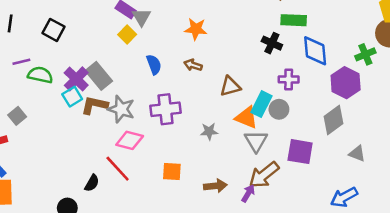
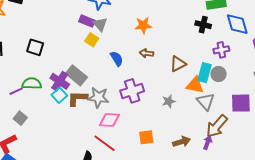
purple line: (21, 62) -> (16, 91), moved

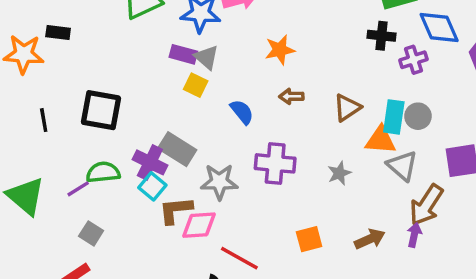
black square: (35, 47) -> (101, 110), size x1.4
purple cross: (221, 50) -> (413, 60), moved
purple cross: (132, 91) -> (275, 163), turned 30
brown L-shape: (77, 98) -> (176, 210), moved
pink diamond: (109, 120) -> (199, 225), moved

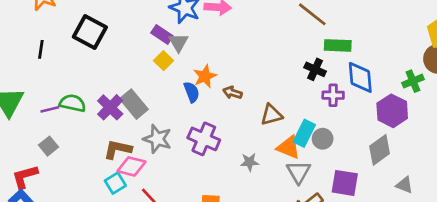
orange star: (280, 50) -> (205, 76), moved, turned -30
black square: (101, 110) -> (90, 32), moved
cyan square: (152, 186) -> (115, 183), moved

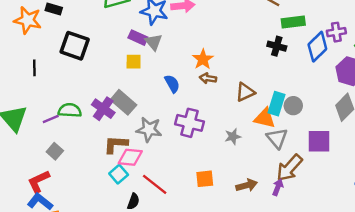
yellow square: (163, 61) -> (134, 62), moved, turned -35
orange star: (205, 76) -> (203, 59), moved
blue diamond: (360, 77) -> (317, 47), turned 60
purple cross: (333, 95) -> (336, 32), moved

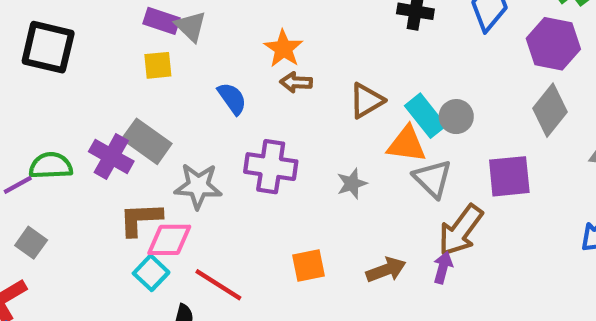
cyan rectangle: (276, 104) -> (425, 116), turned -50

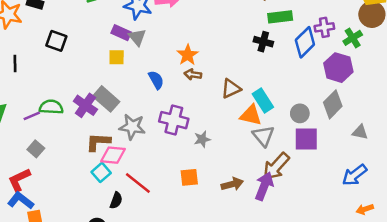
black square: (48, 47) -> (56, 41), size x0.7
gray circle: (456, 117) -> (300, 113), moved
gray star: (352, 184) -> (202, 139), moved
purple arrow: (443, 268) -> (264, 186), size x1.6

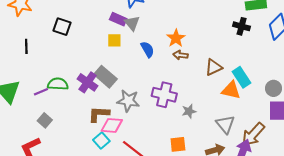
blue semicircle: (156, 80) -> (147, 49), moved
gray triangle: (263, 136) -> (225, 124), moved

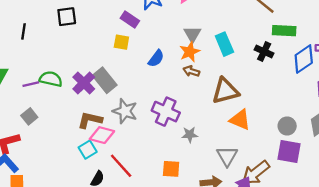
gray triangle: (132, 23) -> (192, 34), moved
black square: (62, 27) -> (67, 17), turned -36
blue semicircle: (147, 49) -> (156, 58), turned 56
brown triangle: (214, 67) -> (225, 91), size x1.4
cyan rectangle: (241, 77) -> (224, 44), moved

